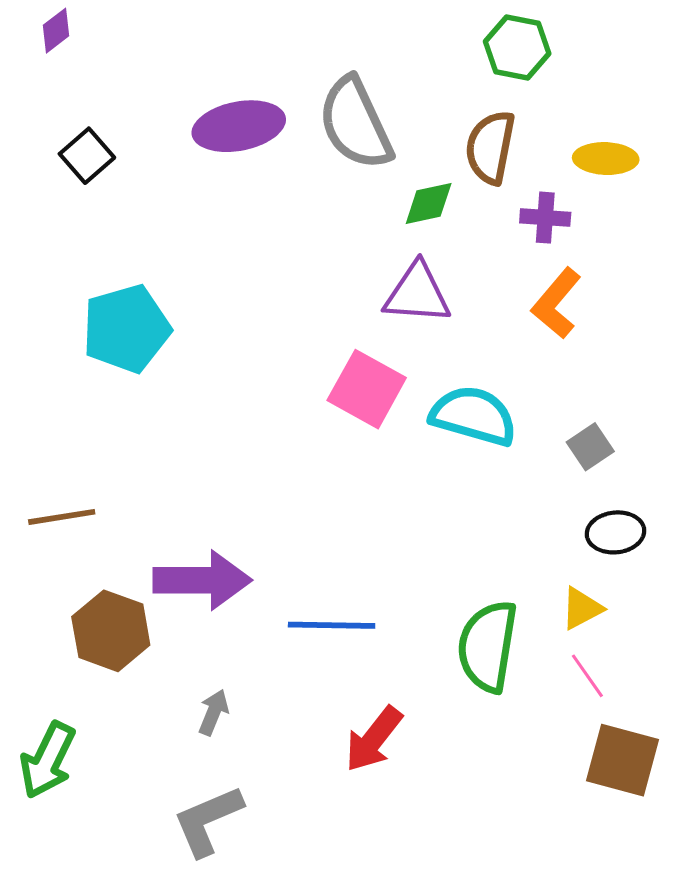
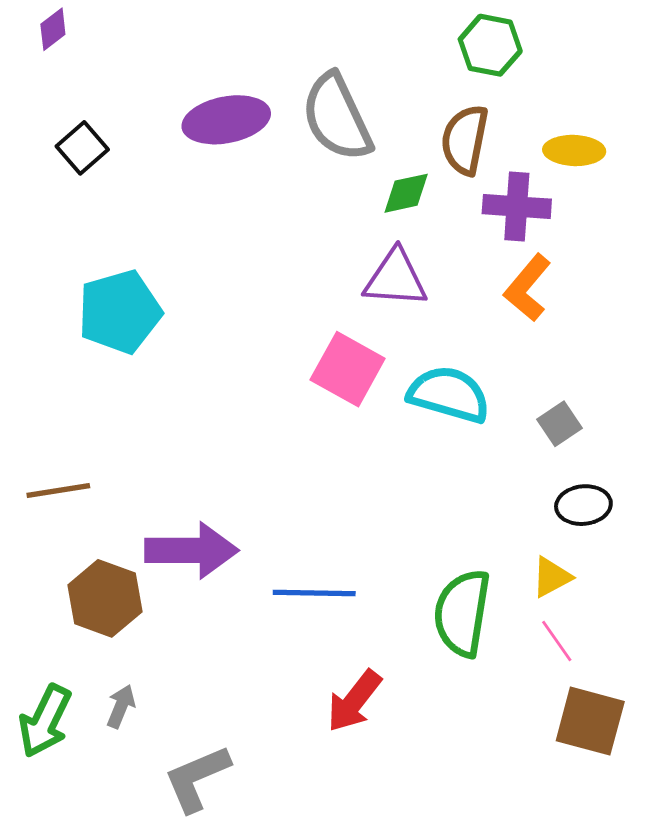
purple cross: (545, 218) -> (517, 206), size x1.4
gray arrow: (213, 712) -> (121, 706), moved

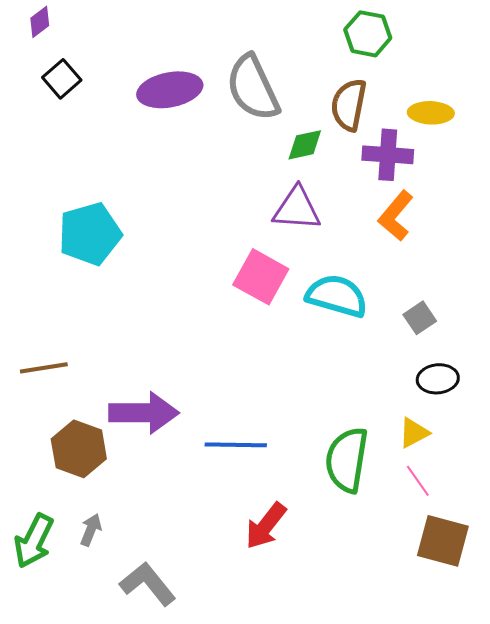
black square: (82, 148) -> (62, 79), moved
gray L-shape: (197, 778) -> (148, 584), turned 74

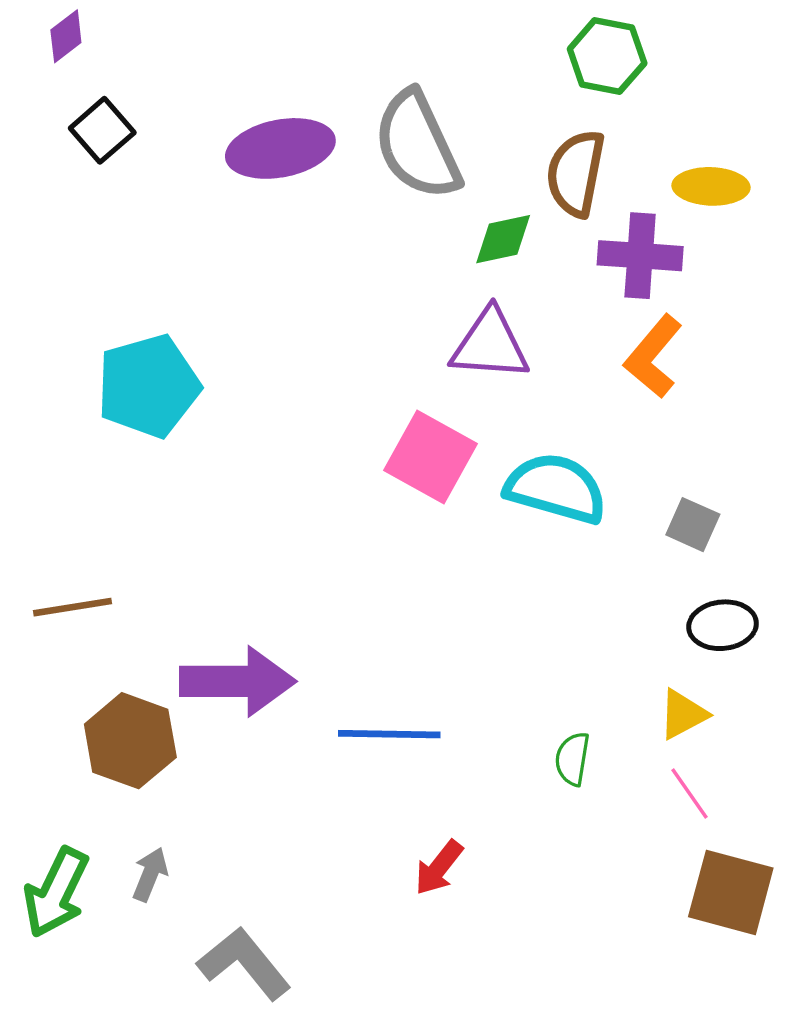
gray square: (420, 318) -> (693, 525), turned -32
green semicircle: (347, 460) -> (572, 759), size x0.5
red arrow: (266, 526) -> (439, 868), size x0.7

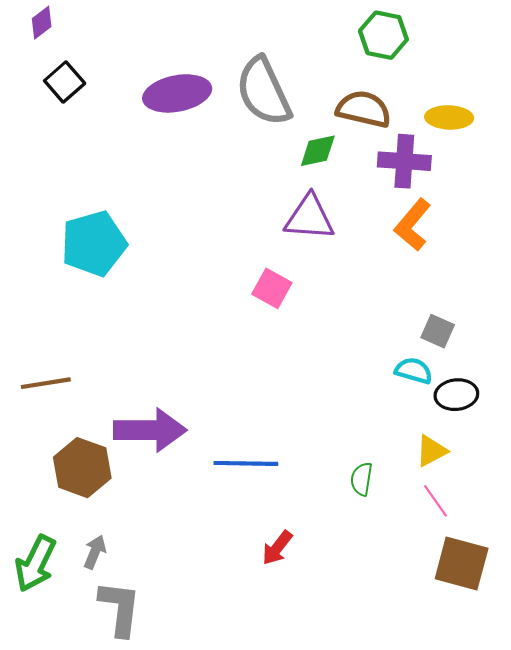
brown semicircle: (576, 173) -> (364, 109), turned 92
pink square: (431, 457) -> (272, 288), size x0.7
cyan semicircle: (556, 488) -> (414, 371), moved, size x0.6
gray L-shape: (244, 963) -> (120, 608), moved, turned 46

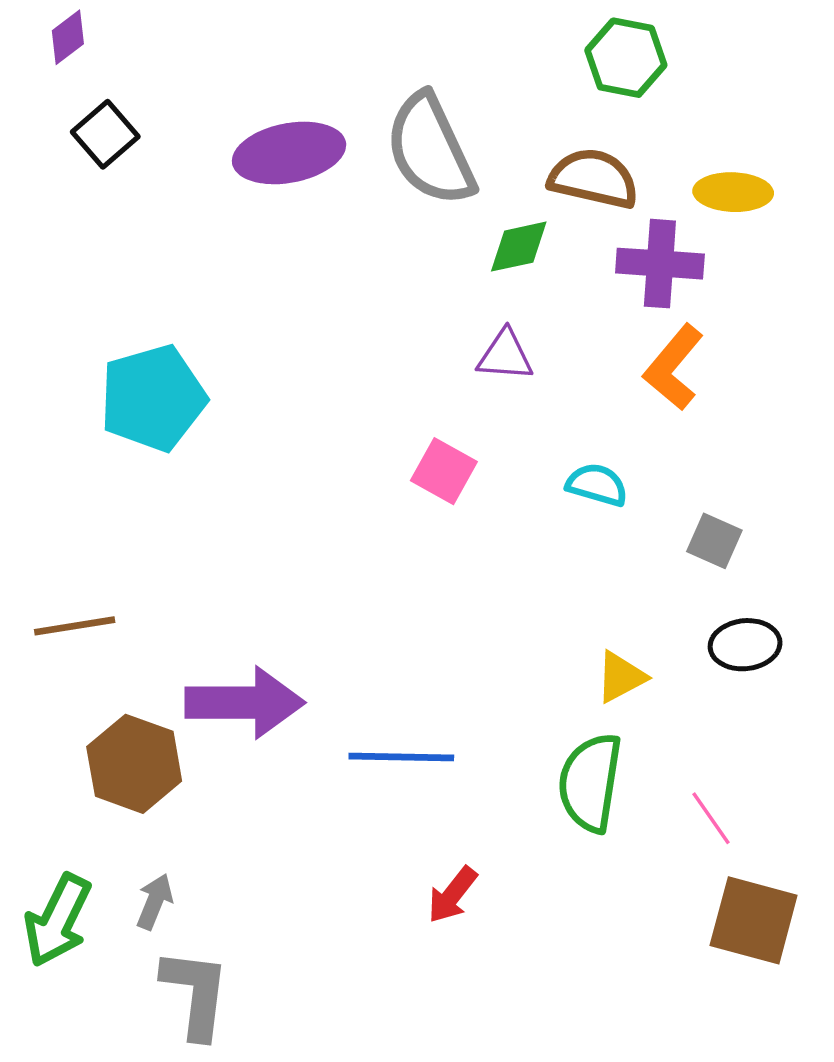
purple triangle: (309, 217) -> (505, 355), size x0.7
cyan semicircle: (414, 371) -> (597, 485), moved
yellow triangle: (431, 451) -> (621, 677), moved
green semicircle: (362, 479) -> (590, 783), size x1.8

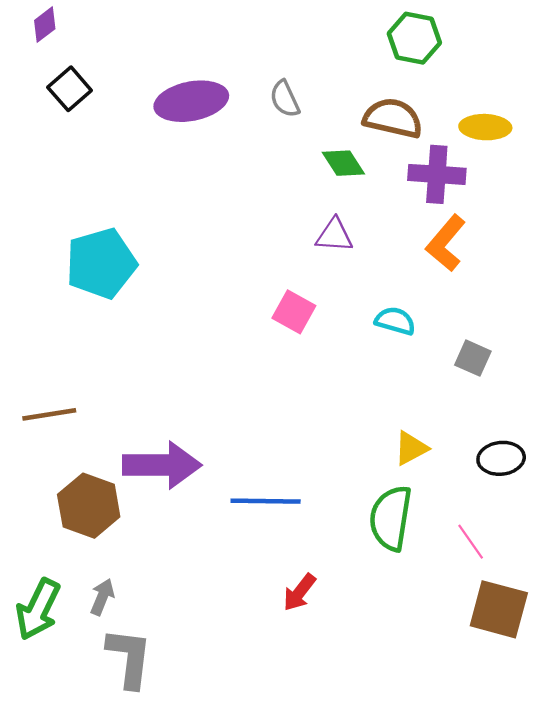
gray semicircle: (430, 150) -> (285, 99), size x0.5
green diamond: (519, 247) -> (343, 163), turned 69
black ellipse: (745, 645) -> (501, 458), moved

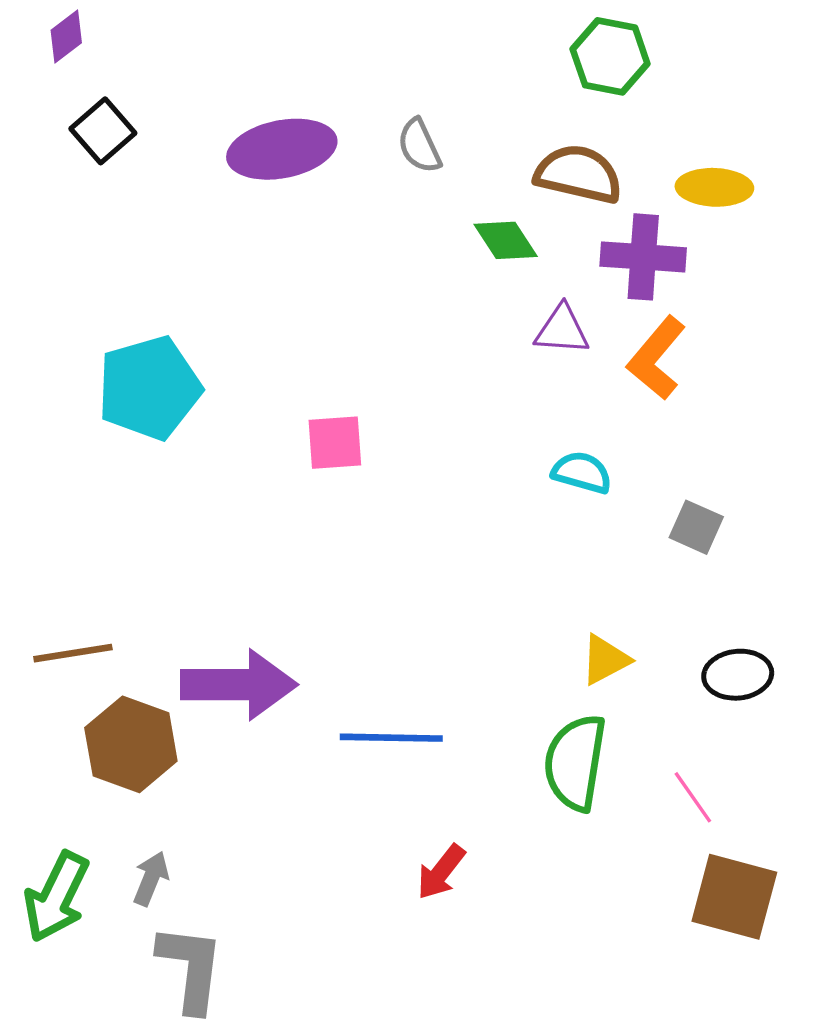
purple triangle: (334, 235) -> (562, 330), moved
pink square: (294, 312) -> (335, 443), moved, turned -33
brown line: (49, 414) -> (73, 653), moved

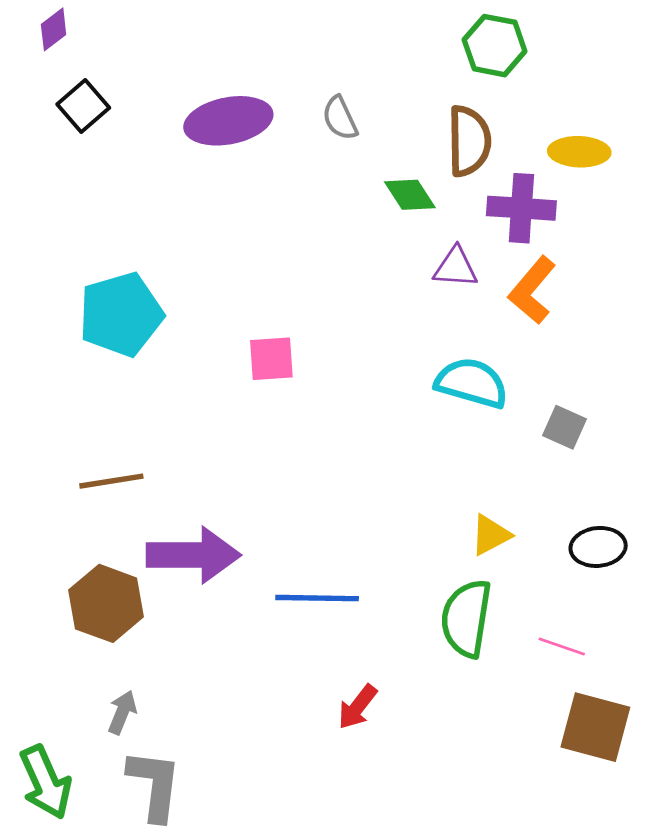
brown semicircle: (579, 174) -> (469, 141), turned 76
cyan semicircle: (582, 472) -> (472, 383), size x1.5
brown line: (73, 653) -> (111, 481), moved
pink line: (693, 797) -> (562, 646), turned -36
green arrow: (56, 897) -> (46, 782), moved, turned -50

